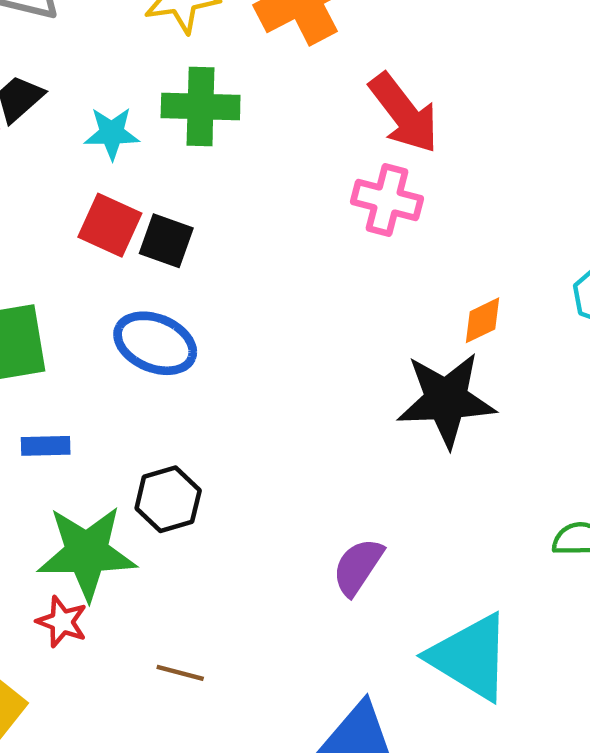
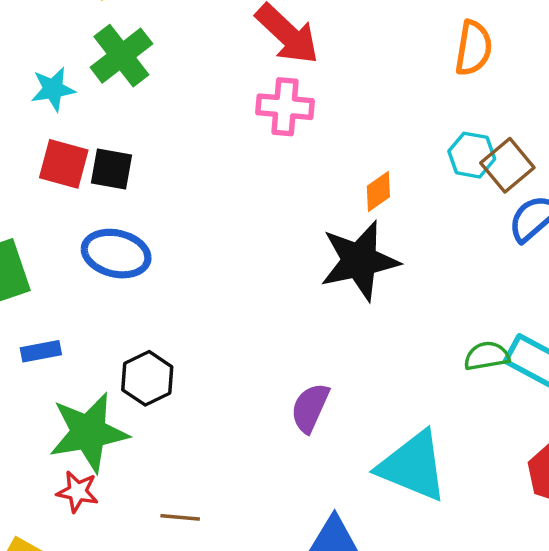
green cross: (201, 106) -> (121, 56), turned -30

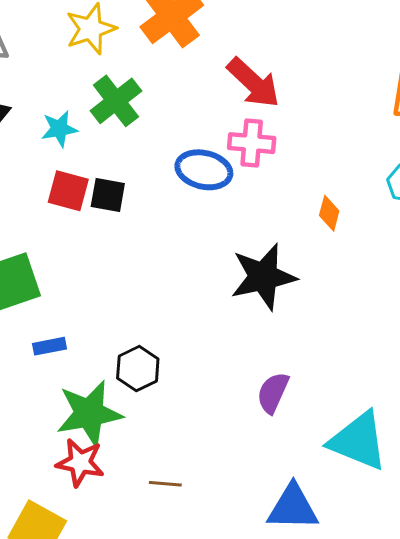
orange diamond: (378, 191) -> (329, 213), turned -40
blue ellipse: (116, 254) -> (204, 170), moved
black star: (359, 261) -> (263, 277), moved
red star: (78, 492) -> (80, 463), size x1.4

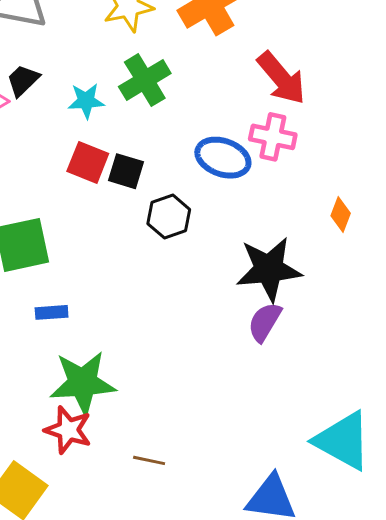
black hexagon: (138, 368) -> (169, 217), moved
purple semicircle: (273, 393) -> (265, 322), moved

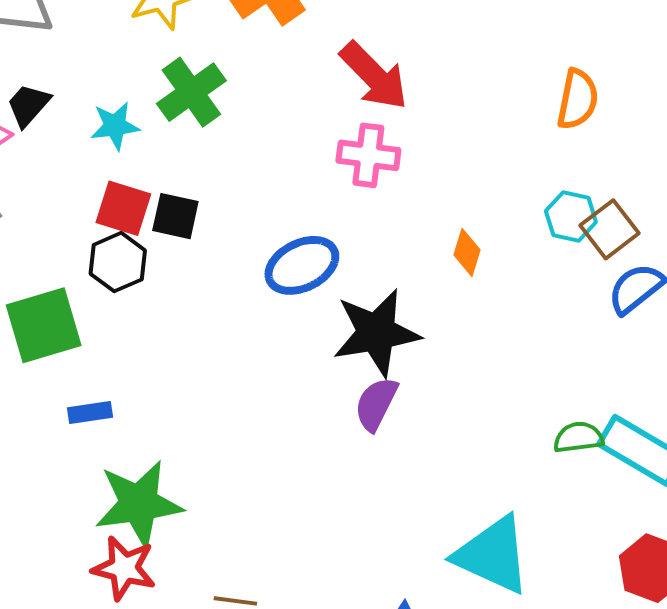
blue ellipse: (223, 158) -> (302, 265), moved, turned -42
black hexagon: (169, 217) -> (118, 262), moved

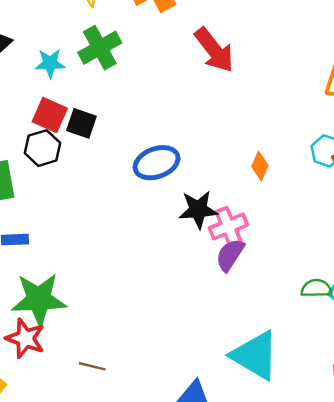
pink cross: (368, 155) -> (228, 227), moved, turned -36
black star: (376, 333) -> (198, 210), size x0.7
purple semicircle: (376, 404) -> (230, 255), moved

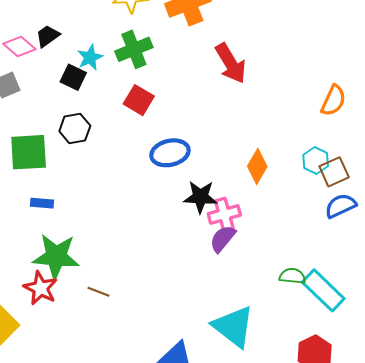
cyan star: (50, 63) -> (90, 57), turned -30
red square: (50, 115) -> (139, 100), moved
black square: (81, 123) -> (73, 77), moved
orange diamond: (260, 166) -> (257, 166), size x1.4
brown line: (92, 366) -> (98, 292), moved

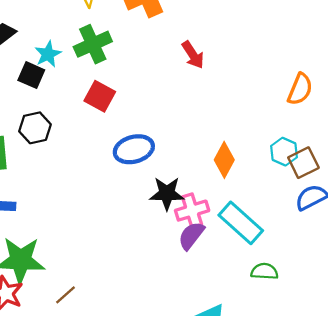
red arrow: (231, 63) -> (193, 55), size x0.7
cyan rectangle: (323, 290) -> (241, 223), moved
brown line: (98, 292) -> (65, 295), turned -60

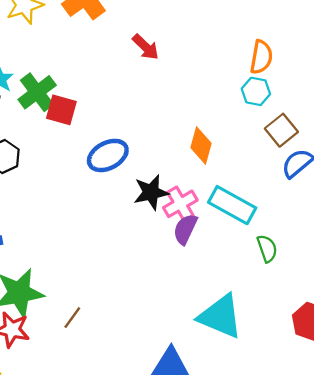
green cross: (93, 44) -> (37, 92), moved
cyan hexagon: (284, 152) -> (256, 91), moved
green semicircle: (264, 271) -> (267, 248), turned 80

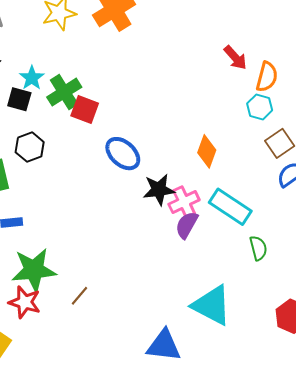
red arrow: (146, 47) -> (235, 58), moved
blue ellipse: (108, 155) -> (123, 154), turned 66

